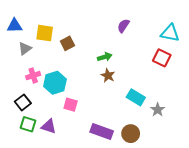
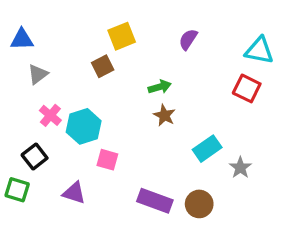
yellow square: (45, 33) -> (122, 36), moved, turned -30
pink cross: (33, 76) -> (50, 115), turned -32
cyan rectangle: (136, 97) -> (207, 149), turned -66
green square: (28, 124) -> (17, 190), moved

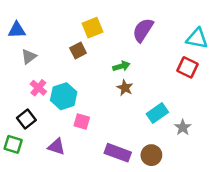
purple semicircle: (188, 39) -> (143, 30), size x1.5

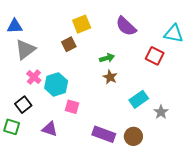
purple semicircle: (143, 30) -> (126, 26), turned -80
gray triangle: (29, 57) -> (25, 50), size x1.5
red square: (187, 67) -> (155, 56), moved

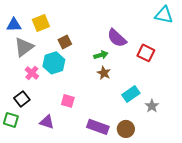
yellow square: (82, 24) -> (41, 23), moved
purple semicircle: (126, 26) -> (117, 38), moved
cyan triangle: (174, 34) -> (164, 15), moved
cyan hexagon: (56, 84) -> (54, 63), moved

